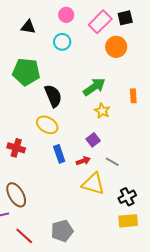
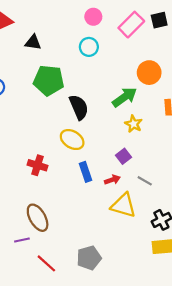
black triangle: (28, 27) -> (33, 42), moved
orange circle: (116, 47) -> (149, 73), moved

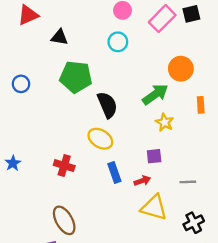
purple square: (123, 156) -> (154, 156), turned 32
gray line: (145, 181) -> (188, 182), moved, turned -32

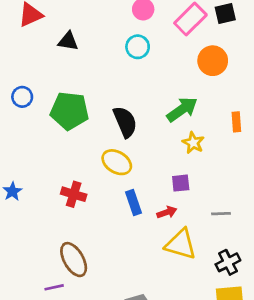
orange circle: (181, 69) -> (213, 61), moved
green pentagon: (76, 77) -> (69, 111), moved

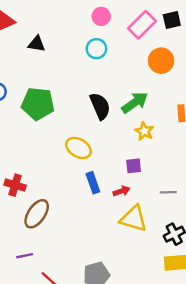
black semicircle: (125, 122) -> (100, 106), moved
red cross: (74, 194) -> (15, 185), moved
brown ellipse: (74, 260) -> (37, 214), moved, turned 64

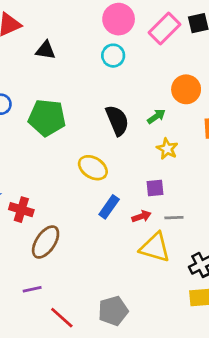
pink circle: (101, 16) -> (119, 19), size x1.5
orange circle: (161, 61) -> (186, 89), moved
green arrow: (135, 103) -> (156, 116), size x0.6
blue rectangle: (93, 183) -> (109, 207), turned 54
gray line: (168, 192) -> (174, 218), moved

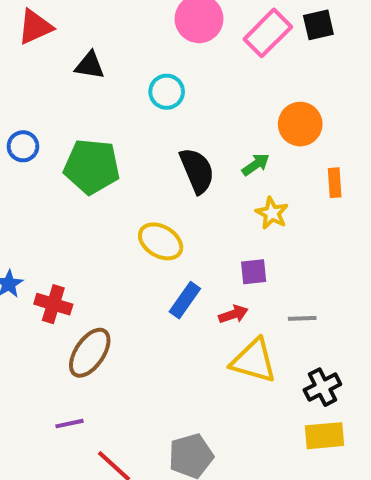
cyan circle: (113, 56) -> (167, 92), moved
gray line: (174, 218) -> (302, 318), moved

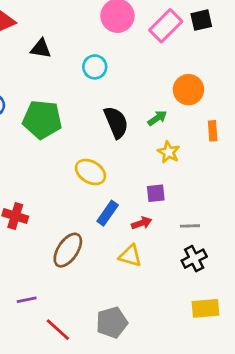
brown ellipse: (90, 353) -> (68, 250), moved
yellow triangle: (254, 361) -> (130, 256), moved, size x0.7
black cross: (322, 387) -> (194, 259), moved

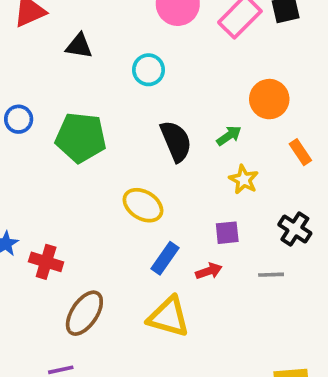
orange rectangle: (213, 131) -> (300, 152), turned -30
brown ellipse: (68, 250) -> (84, 313), moved
yellow triangle: (130, 256) -> (169, 317), moved, size x1.4
black cross: (194, 259) -> (295, 229), moved, turned -30

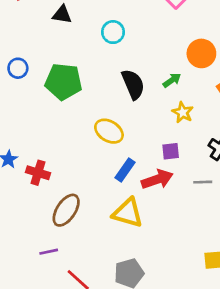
red arrow: (209, 271) -> (157, 179), size x1.6

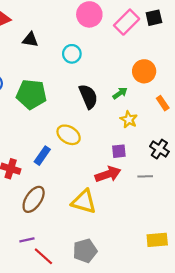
blue rectangle: (125, 170) -> (42, 156), moved
purple line: (49, 252) -> (27, 240), moved

